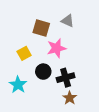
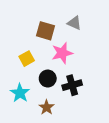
brown star: (70, 98) -> (47, 107), moved

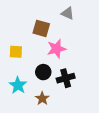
gray triangle: (74, 23) -> (68, 13), moved
yellow square: (27, 59) -> (16, 52), moved, turned 32

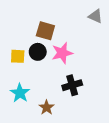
gray triangle: (68, 13) -> (95, 16), moved
black circle: (43, 72) -> (38, 52), moved

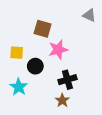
black circle: (38, 52) -> (35, 66), moved
brown star: (47, 107) -> (62, 100), moved

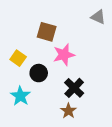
yellow square: (17, 53) -> (18, 58), turned 32
black cross: (67, 80) -> (74, 88), turned -30

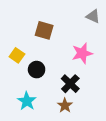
pink star: (64, 55) -> (82, 53), moved
cyan star: (20, 96) -> (27, 101), moved

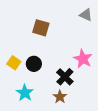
pink star: (82, 53) -> (83, 59), moved, turned -30
yellow square: (17, 55) -> (14, 63), moved

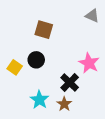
black circle: (34, 64) -> (36, 60), moved
cyan star: (25, 93) -> (39, 100), moved

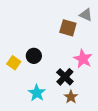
brown square: (44, 30) -> (68, 28), moved
brown star: (64, 104) -> (71, 97), moved

